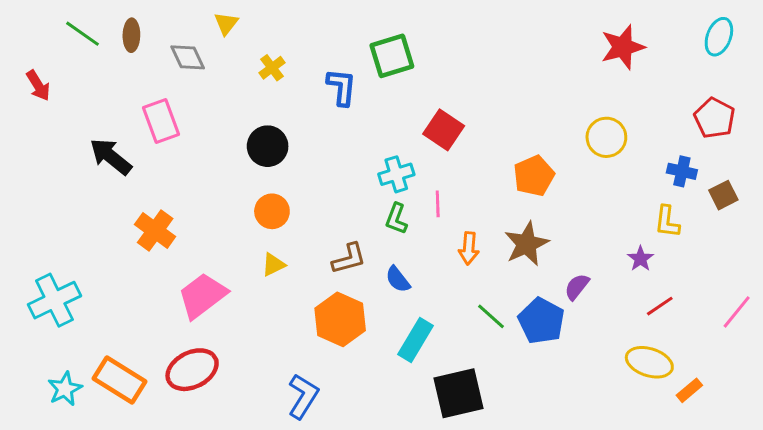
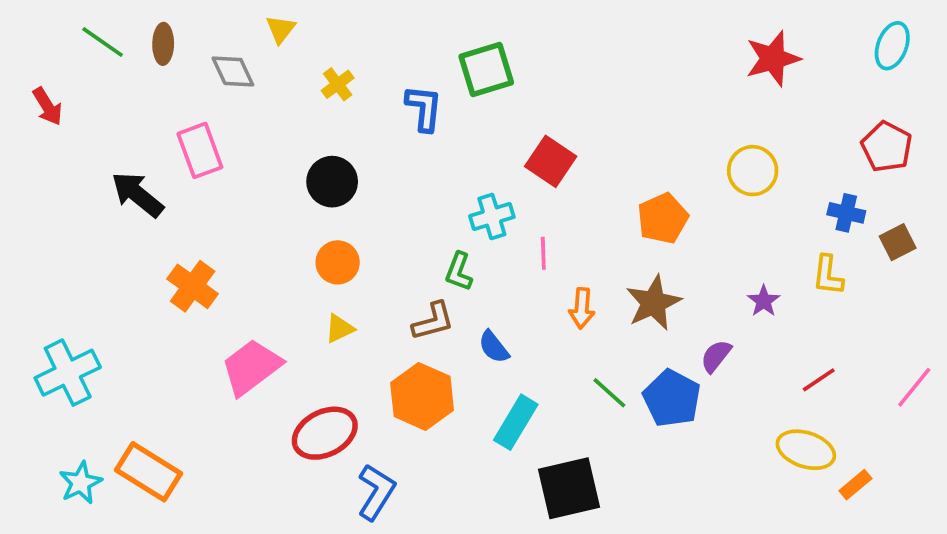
green L-shape: (396, 219) -> (459, 272), moved
purple star: (640, 259) -> (764, 301), moved
red ellipse: (192, 370) -> (325, 433), moved

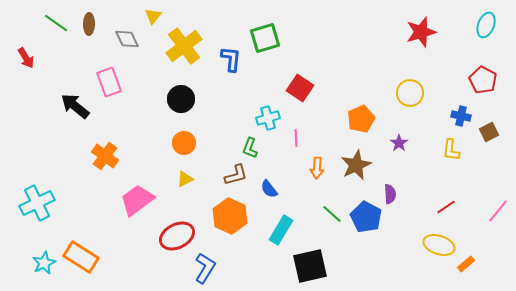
yellow cross: (338, 84) -> (184, 46), size x2.0
purple star: (764, 301) -> (399, 143), moved
purple semicircle: (716, 356) -> (390, 194), turned 138

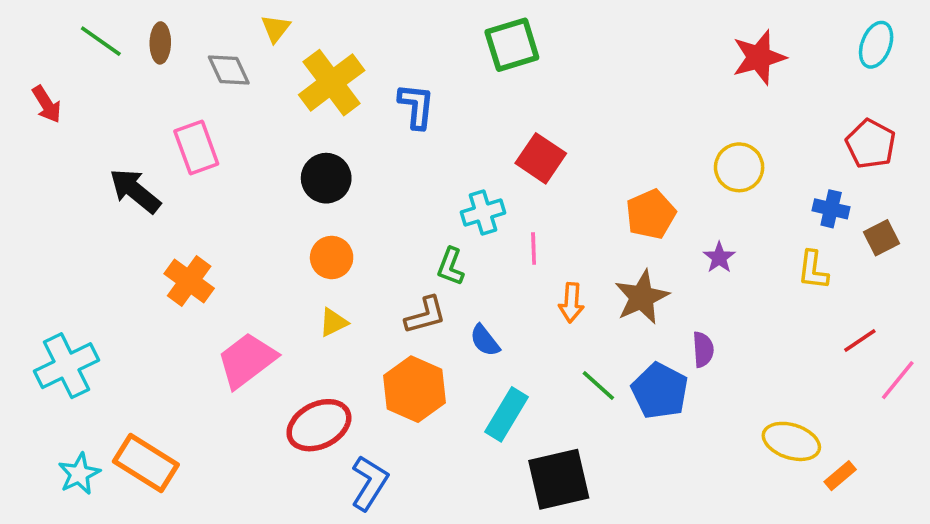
green square: (265, 38) -> (512, 45), moved
red line: (446, 207) -> (860, 340), moved

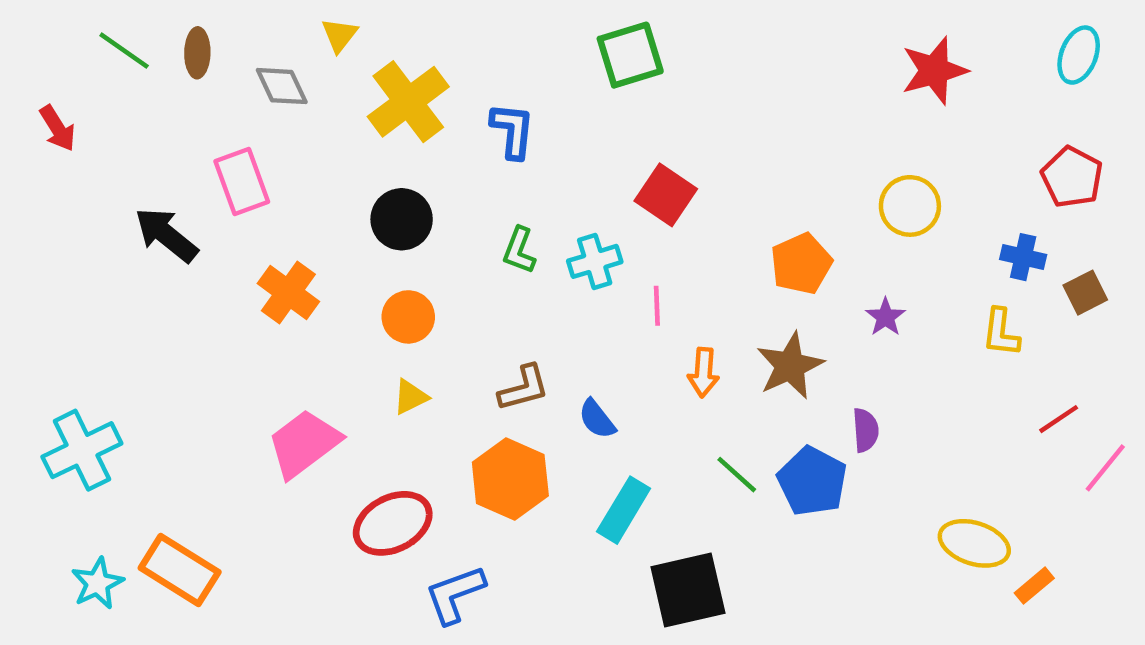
green L-shape: (451, 267) -> (519, 250), moved
orange cross: (189, 281) -> (288, 293), moved
blue L-shape: (369, 483) -> (455, 594), turned -142

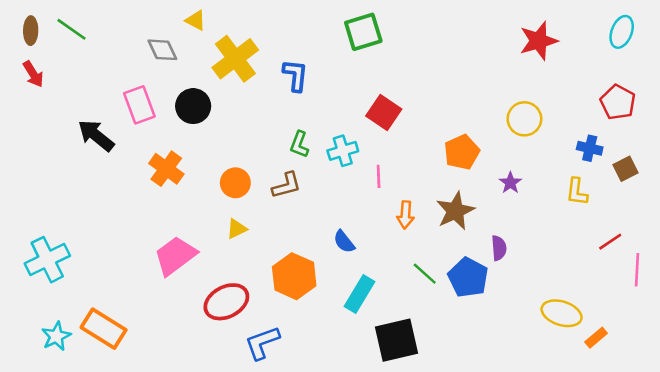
yellow triangle: (339, 35) -> (196, 20), turned -40
brown ellipse: (197, 53) -> (31, 31), moved
black circle: (402, 219) -> (193, 106), moved
brown L-shape: (524, 388) -> (287, 185), moved
pink line: (1105, 468) -> (637, 270), turned -36

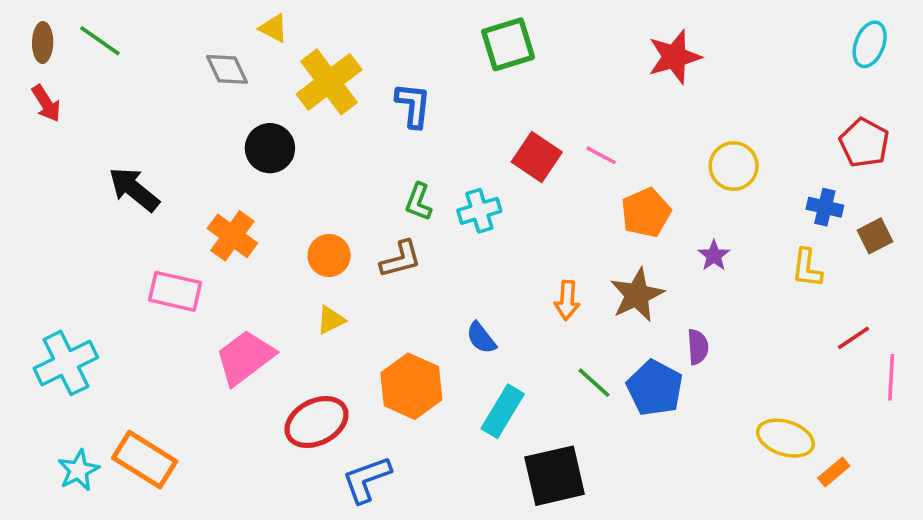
red star: (539, 41) -> (675, 57), moved
pink rectangle: (139, 105) -> (175, 291), moved, turned -57
pink line: (379, 176) -> (601, 155), moved, turned -60

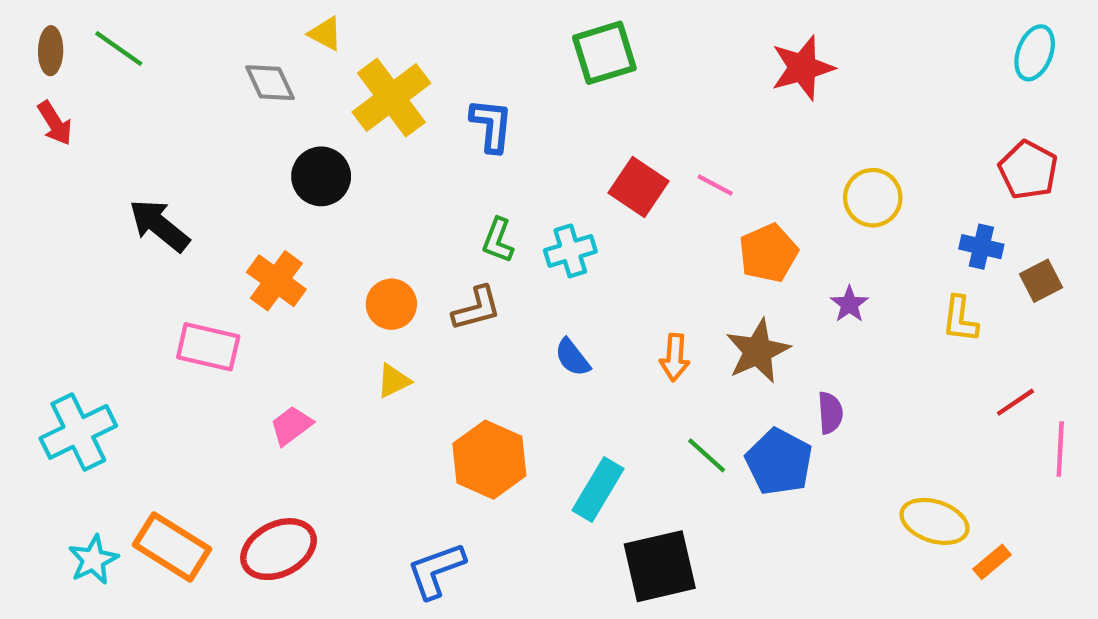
blue semicircle: (481, 338) -> (572, 357), moved
pink trapezoid: (245, 358) -> (291, 426), size x0.6
red ellipse: (317, 422) -> (279, 549), moved

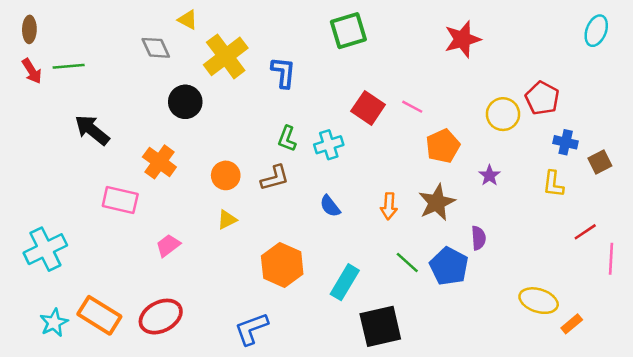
green line: (119, 49) -> (69, 66), moved, turned -40
red pentagon: (1028, 170) -> (542, 98), moved

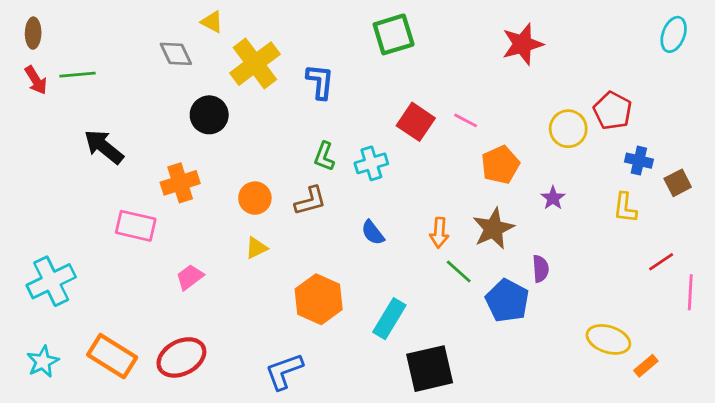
orange cross: (159, 162) -> (180, 183), turned 36
green line: (407, 263) -> (459, 272), moved
cyan star: (54, 323) -> (43, 362), moved

